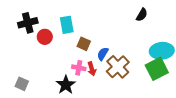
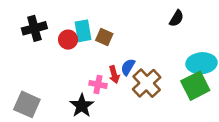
red circle: (45, 37) -> (68, 40), moved
brown square: (84, 44) -> (104, 37), moved
red arrow: (92, 69) -> (114, 74), moved
gray square: (22, 84) -> (27, 104), size x1.5

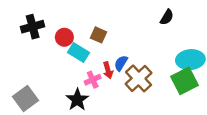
cyan rectangle: (83, 31) -> (78, 53), moved, turned -48
pink cross: (98, 84) -> (93, 80), turned -35
gray square: (27, 104) -> (25, 98), turned 30

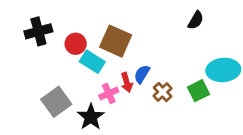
brown square: (99, 35) -> (116, 41), size x1.6
brown cross: (139, 78) -> (163, 92), size x0.6
green square: (185, 81) -> (198, 91), moved, size x0.7
gray square: (25, 98) -> (56, 102), moved

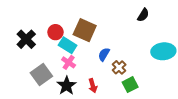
black cross: (38, 31) -> (26, 39), moved, turned -30
red arrow: (127, 82) -> (93, 86), moved
green square: (198, 91) -> (130, 85), moved
pink cross: (109, 93) -> (69, 62), moved, turned -32

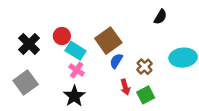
brown square: (85, 30) -> (108, 41), moved, turned 30
brown cross: (119, 67) -> (145, 67), moved
gray square: (41, 75) -> (26, 82), moved
red arrow: (93, 86) -> (125, 87), moved

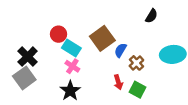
black cross: (29, 44) -> (28, 57), moved
blue semicircle: (116, 61) -> (120, 50), moved
green square: (146, 95) -> (138, 90), turned -35

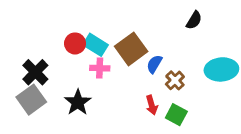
cyan rectangle: (71, 48) -> (96, 45), moved
pink cross: (72, 66) -> (100, 68), moved, turned -32
black star: (70, 91) -> (78, 102), moved

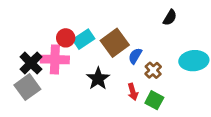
cyan rectangle: (96, 45) -> (84, 39), turned -66
pink cross: (100, 68) -> (55, 59), moved, size x1.6
black star: (78, 102) -> (98, 79), moved

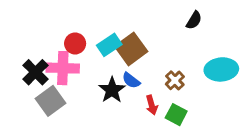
cyan rectangle: (84, 39) -> (109, 45), moved
blue semicircle: (135, 56) -> (131, 80), moved, turned -84
gray square: (27, 87) -> (50, 101), moved

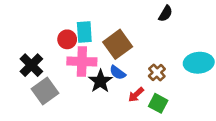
black semicircle: (194, 20) -> (166, 14), moved
cyan rectangle: (109, 45) -> (84, 32), moved, turned -60
pink cross: (63, 68) -> (82, 61), moved
red arrow: (152, 105) -> (136, 95), turned 63

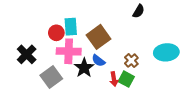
gray square: (45, 91) -> (51, 77), moved
red arrow: (136, 95) -> (114, 79), turned -56
green square: (158, 103) -> (126, 79), moved

